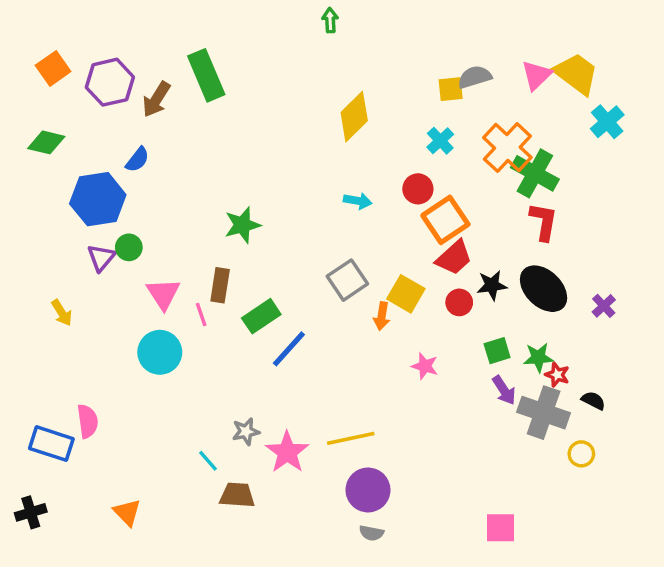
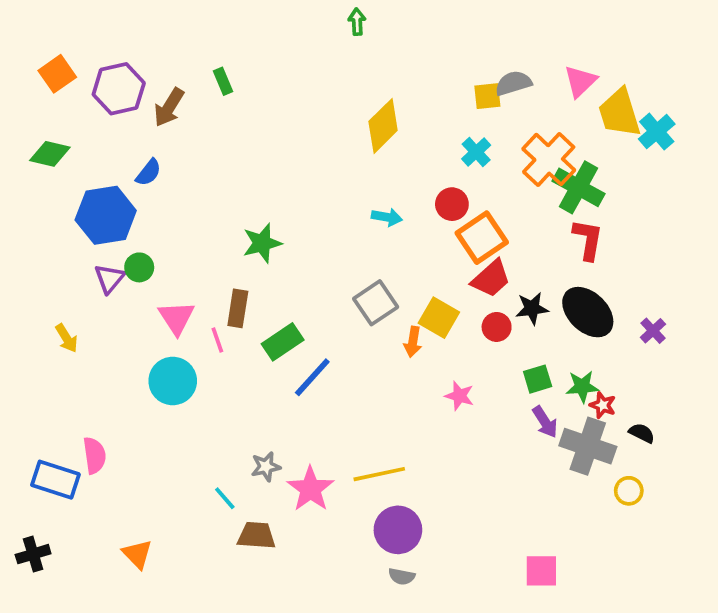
yellow trapezoid: (576, 74) -> (619, 113), moved, turned -144
green rectangle: (206, 75) -> (223, 81), size x0.5

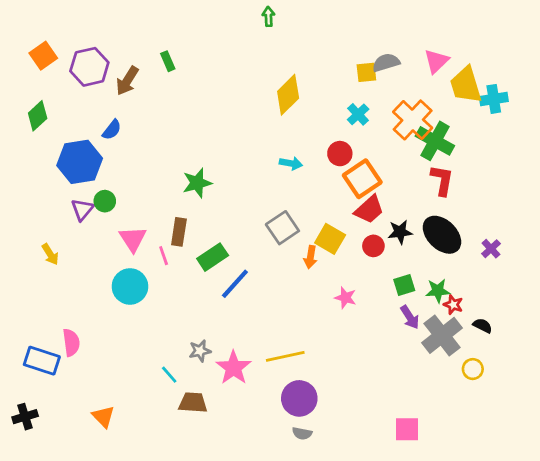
cyan cross: (657, 132) -> (494, 99), turned 32
green diamond: (50, 154) -> (38, 116), turned -56
gray cross: (588, 446) -> (442, 335), turned 33

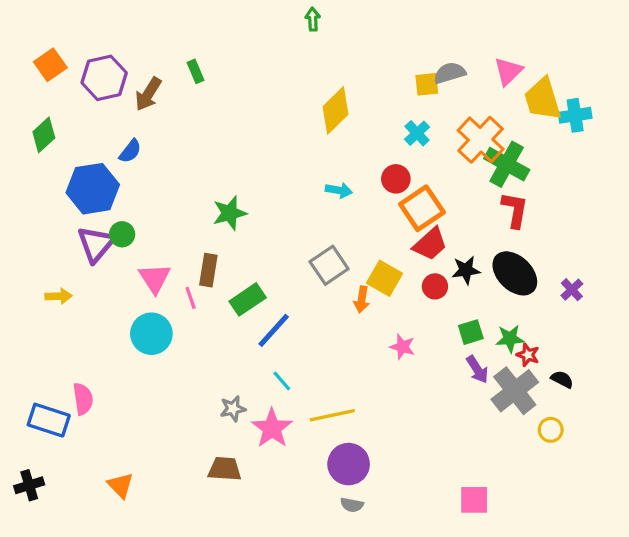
purple triangle: (82, 210) -> (96, 244), size x1.4
yellow arrow: (50, 254) -> (59, 296), turned -60
cyan line: (169, 375) -> (282, 381), moved

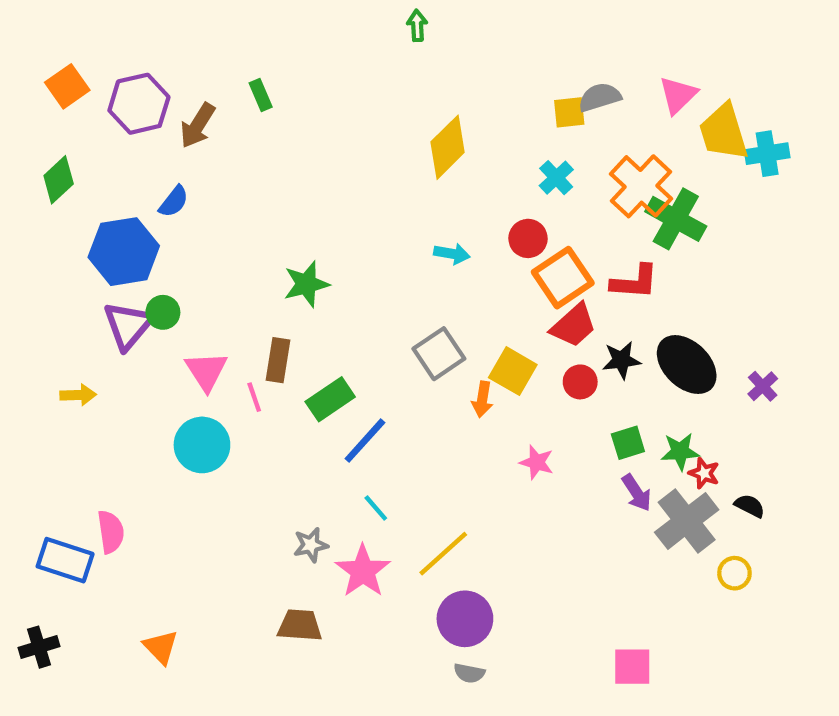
red L-shape: (515, 210) -> (634, 282), moved, turned 84
yellow line: (332, 415) -> (443, 554), turned -30

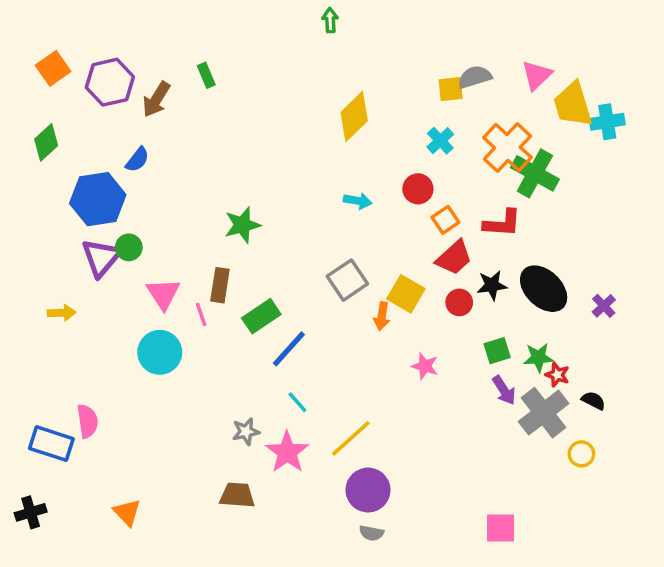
orange square: (563, 278) -> (445, 220), size x0.6

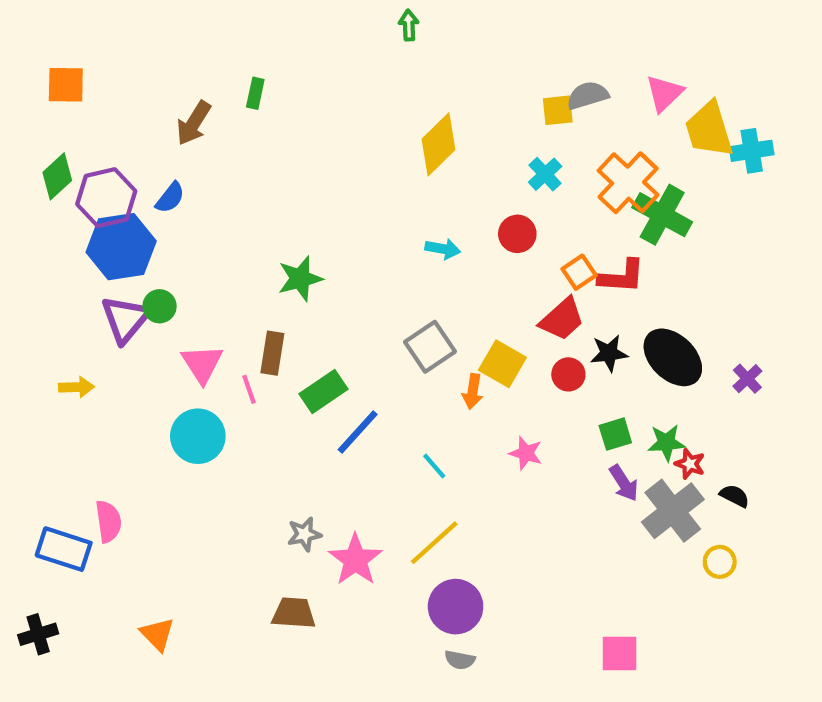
orange square: (53, 68) -> (66, 85), turned 36
green rectangle: (206, 75) -> (255, 93), turned 35
purple hexagon: (110, 82) -> (106, 198), moved
orange square: (445, 220) -> (579, 272), moved
cyan line: (297, 402) -> (434, 466), moved

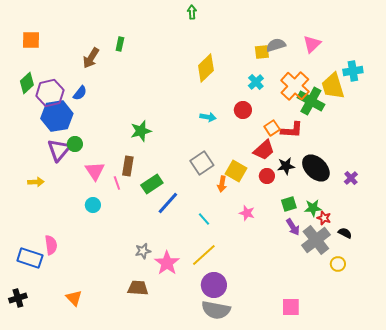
yellow trapezoid: (709, 129) -> (333, 86), moved
cyan circle: (198, 436) -> (93, 205), size x0.6
gray semicircle: (460, 660) -> (216, 310), size x2.0

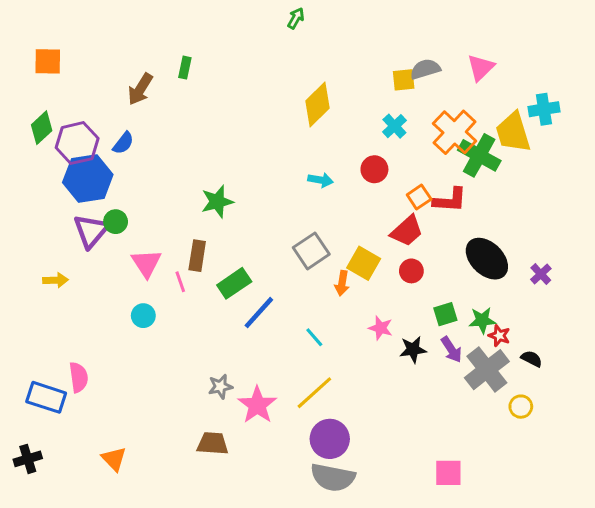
green arrow: (192, 12) -> (296, 18), turned 32
black star: (286, 166) -> (413, 350), moved

